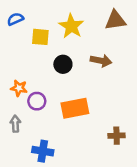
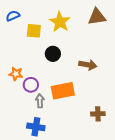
brown arrow: (101, 61) -> (88, 65), moved
gray arrow: (15, 124) -> (40, 101), moved

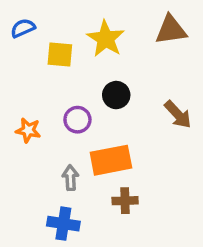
black circle: (53, 54) -> (116, 95), moved
brown arrow: (88, 65) -> (178, 114), moved, turned 36
purple circle: (31, 85) -> (77, 120), moved
brown cross: (98, 114) -> (125, 201), moved

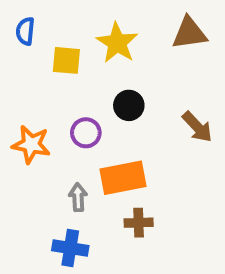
blue semicircle: (23, 28) -> (25, 31), turned -60
orange star: (28, 130) -> (31, 144), size x1.4

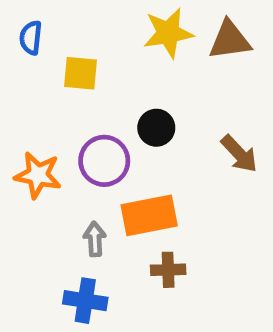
yellow star: (117, 43) -> (168, 33), moved, turned 30
purple circle: (86, 133) -> (104, 161), size x1.4

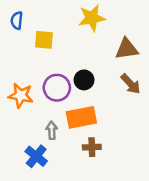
brown triangle: (230, 40) -> (127, 49), moved
black circle: (156, 128) -> (84, 80), moved
blue cross: (85, 301) -> (36, 156), moved, turned 30

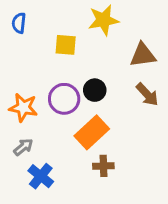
yellow square: (44, 40) -> (66, 45), moved
orange rectangle: (81, 117) -> (92, 132), turned -32
gray arrow: (52, 130) -> (23, 147), moved, turned 54

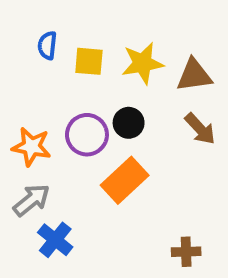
yellow star: (103, 20) -> (142, 63), moved
blue semicircle: (19, 23) -> (47, 45), moved
gray arrow: (23, 147) -> (31, 200), size x1.4
brown cross: (103, 166) -> (186, 252), moved

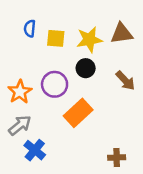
brown triangle: (194, 75) -> (122, 33), moved
black circle: (129, 123) -> (86, 68), moved
orange star: (31, 147) -> (20, 92), turned 30

